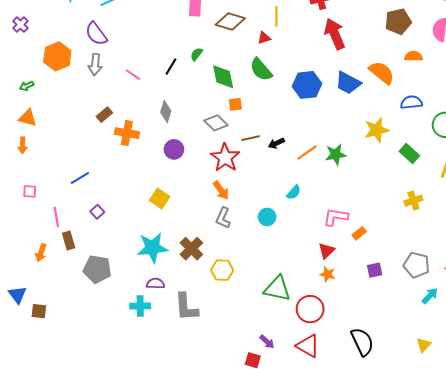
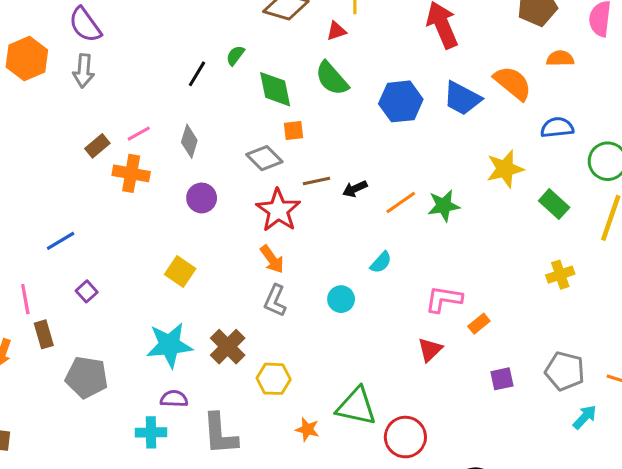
pink line: (133, 75) -> (139, 134), moved, turned -63
orange star: (327, 274) -> (307, 429), moved

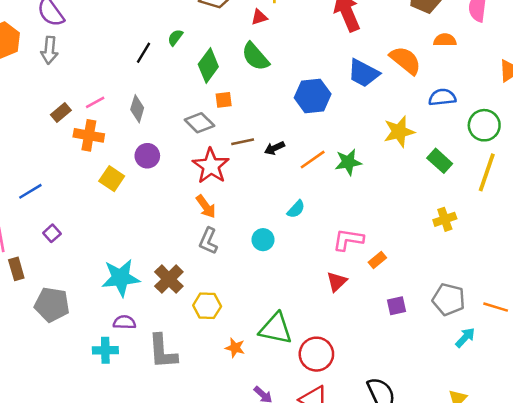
green diamond: (275, 89) -> (208, 65), turned 48
blue hexagon: (401, 101) -> (313, 96), moved
yellow square: (180, 272) -> (112, 179), moved

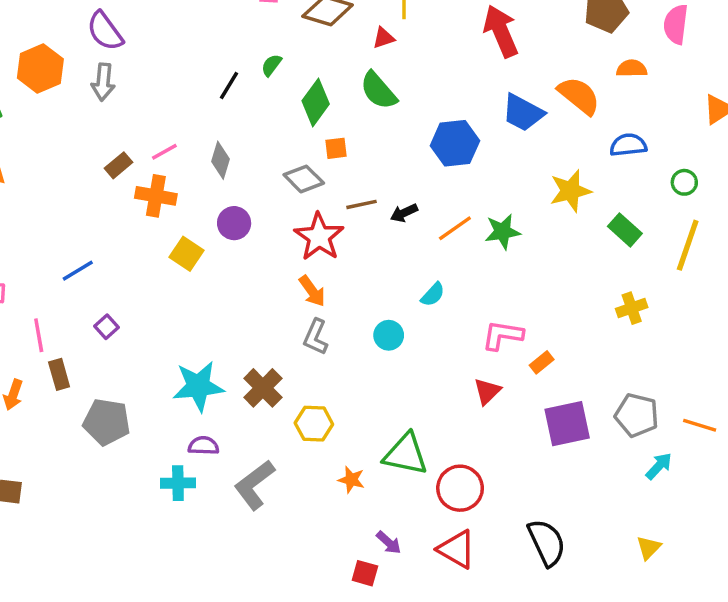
green circle: (484, 125) -> (684, 182), size x0.6
purple square: (396, 306) -> (567, 424), size x1.8
gray L-shape: (163, 352) -> (254, 485), turned 57

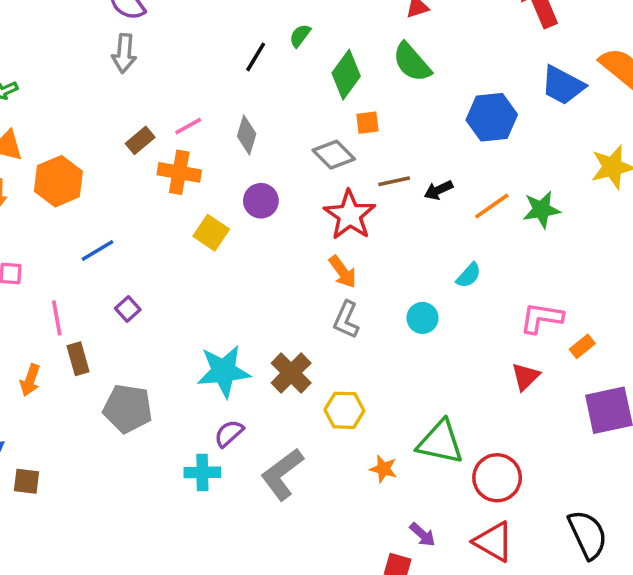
orange hexagon: (40, 68) -> (58, 181), moved
purple semicircle: (203, 446) -> (229, 433), turned -44

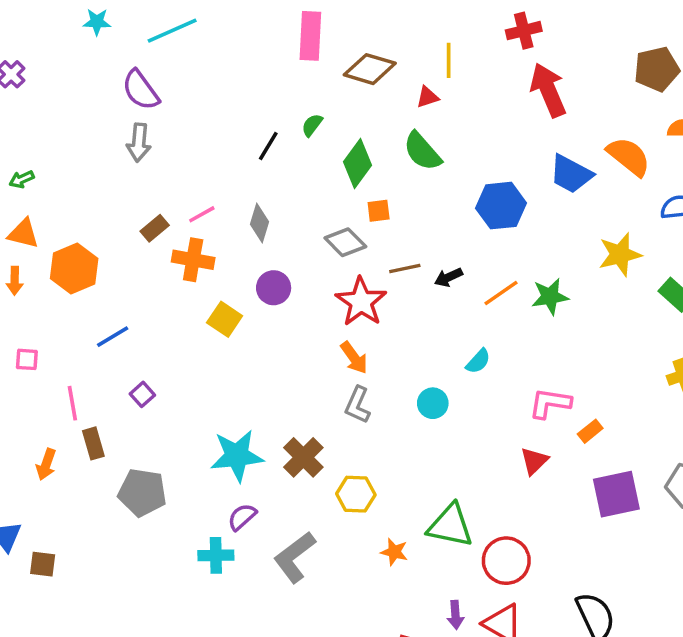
purple arrow: (422, 535) -> (456, 615), moved, turned 44

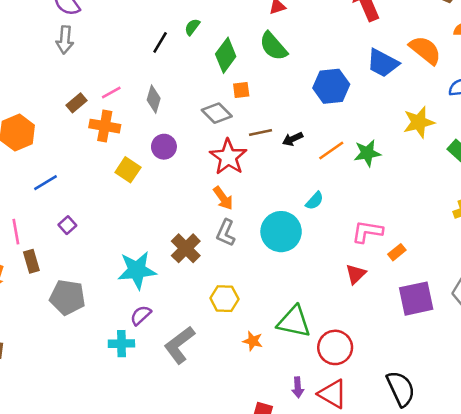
cyan circle: (433, 403) -> (281, 232), size x1.8
brown cross: (303, 457) -> (186, 248), moved

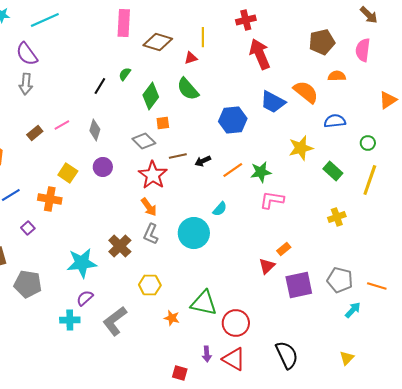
orange cross: (105, 126) -> (50, 199), moved
yellow square: (128, 170) -> (68, 173), moved
pink L-shape: (367, 232) -> (272, 200), moved
red triangle: (356, 274) -> (267, 266), moved

